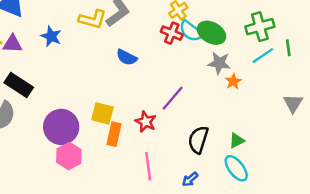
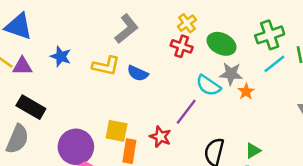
yellow L-shape: (93, 19) -> (106, 66), moved
cyan semicircle: (191, 31) -> (208, 85), moved

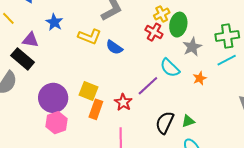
green ellipse: (222, 44) -> (178, 25), moved, turned 65
purple triangle: (22, 66) -> (30, 40), moved
gray star: (231, 74) -> (192, 47), moved, turned 30
green triangle: (253, 151) -> (188, 121), moved

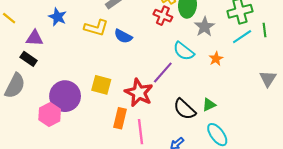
black rectangle: (23, 59) -> (29, 59), size x0.7
red star: (123, 102) -> (139, 93), size x1.5
orange rectangle: (96, 109) -> (120, 118), moved
pink hexagon: (56, 123) -> (50, 114), moved
black semicircle: (165, 123) -> (185, 109), turned -65

